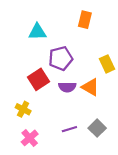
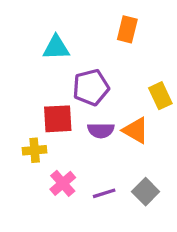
red square: (38, 79) -> (58, 119), turned 30
yellow cross: (23, 109) -> (35, 150), moved, turned -32
pink cross: (30, 138) -> (63, 183), moved

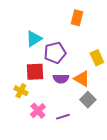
cyan triangle: (56, 48) -> (34, 39), moved, turned -30
yellow cross: (35, 150) -> (21, 91), turned 32
gray square: (146, 192) -> (88, 100), moved

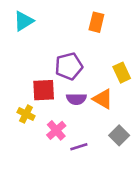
cyan triangle: (34, 39) -> (24, 21), moved
gray square: (88, 100) -> (119, 135), moved
pink cross: (38, 111) -> (56, 130), moved

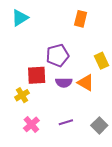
yellow cross: (26, 114) -> (22, 95), turned 32
pink cross: (56, 130) -> (31, 124), moved
gray square: (119, 135) -> (99, 125), moved

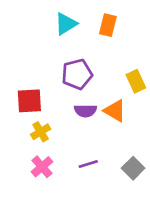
cyan triangle: (20, 18) -> (66, 24), moved
red square: (37, 75) -> (29, 101), moved
yellow cross: (22, 95) -> (41, 132), moved

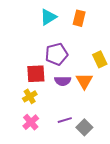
red square: (29, 101) -> (36, 74), moved
orange triangle: (115, 111) -> (84, 81), turned 30
gray square: (133, 168) -> (84, 127), moved

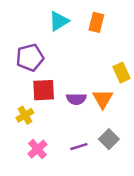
purple pentagon: (56, 54) -> (30, 58), moved
yellow cross: (30, 96) -> (25, 115), moved
gray square: (84, 127) -> (109, 139), moved

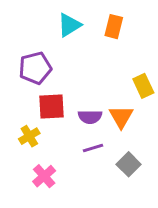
purple line: (79, 147) -> (93, 148), moved

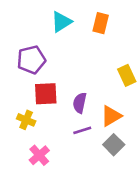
purple semicircle: (90, 117) -> (80, 103), turned 102
orange triangle: (121, 117) -> (111, 116), moved, turned 30
yellow cross: (29, 136) -> (26, 120), turned -36

